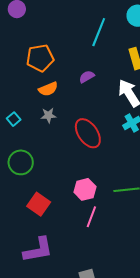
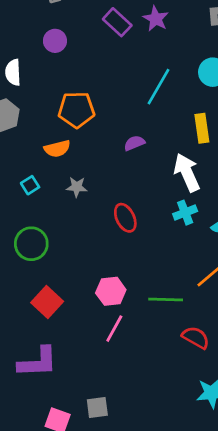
orange semicircle: (48, 89) -> (57, 149), moved
red ellipse: (88, 133) -> (125, 218), size x0.7

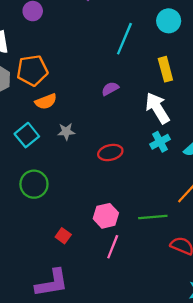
orange pentagon: (76, 110) -> (32, 70), moved
cyan square: (30, 185) -> (27, 135), size x1.5
red ellipse: (125, 218) -> (110, 152), turned -70
red square: (47, 302) -> (63, 236), moved, size x0.6

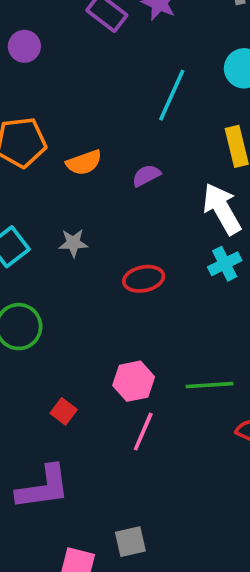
orange semicircle: (46, 101) -> (84, 163), moved

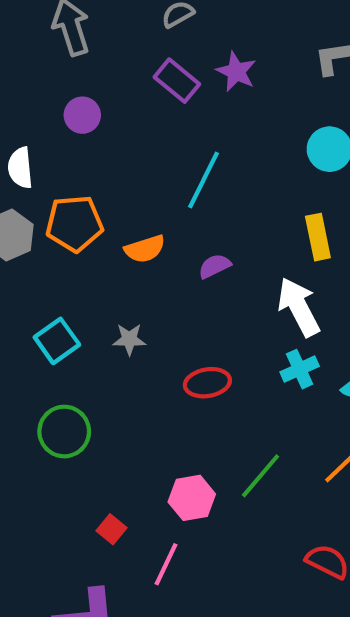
cyan line: (172, 95) -> (204, 180), moved
green line: (210, 385) -> (260, 476), moved, turned -48
pink line: (143, 432) -> (166, 564), moved

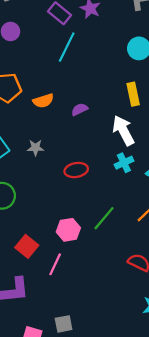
cyan line: (204, 180) -> (67, 47), moved
red square: (111, 529) -> (27, 246), size x1.5

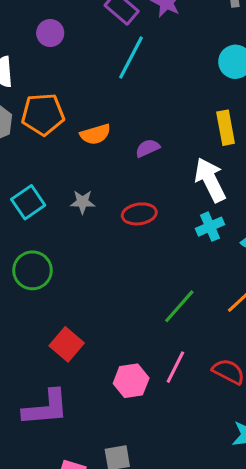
red ellipse: (76, 170) -> (139, 214), moved
pink hexagon: (68, 230) -> (131, 381), moved
pink line: (55, 264) -> (175, 367), moved

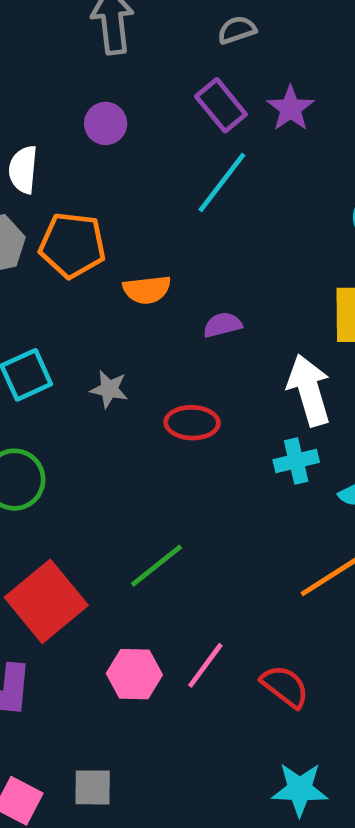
green line: (179, 306) -> (156, 566), moved
red square: (67, 344) -> (46, 601), size x1.5

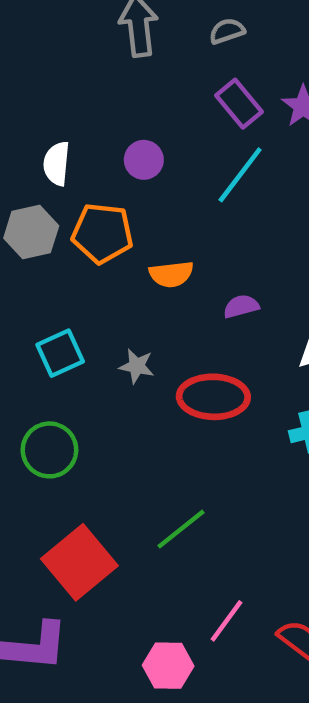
gray semicircle: (237, 30) -> (227, 31), moved
purple circle: (106, 123) -> (144, 160), moved
red ellipse: (192, 423) -> (213, 397), size x1.4
pink hexagon: (134, 674) -> (168, 666), moved

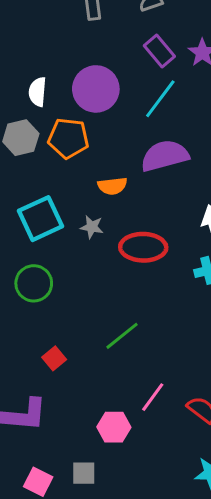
purple circle: (144, 160) -> (96, 89), size x1.8
orange semicircle: (171, 274) -> (112, 186), moved
purple semicircle: (241, 306) -> (165, 156), moved, size x2.0
cyan square: (60, 353) -> (41, 219), size x1.4
red square: (79, 562) -> (54, 358), size x0.5

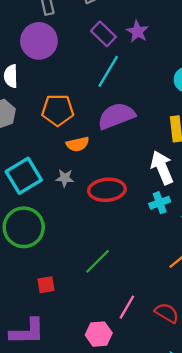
purple circle: (96, 89) -> (39, 41), moved
orange pentagon: (68, 138) -> (58, 110), moved
green circle: (34, 283) -> (24, 227), size x1.4
red square: (54, 358) -> (46, 285), turned 36

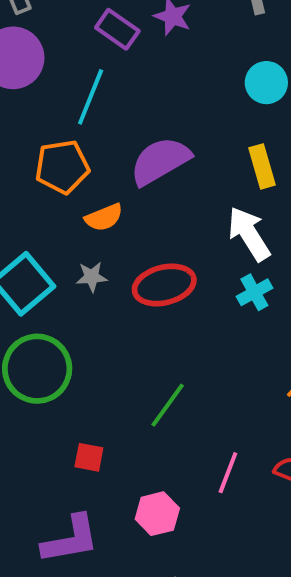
cyan line: (108, 71) -> (91, 97), moved
red square: (46, 285) -> (89, 457), turned 30
pink hexagon: (99, 334) -> (157, 514), moved

